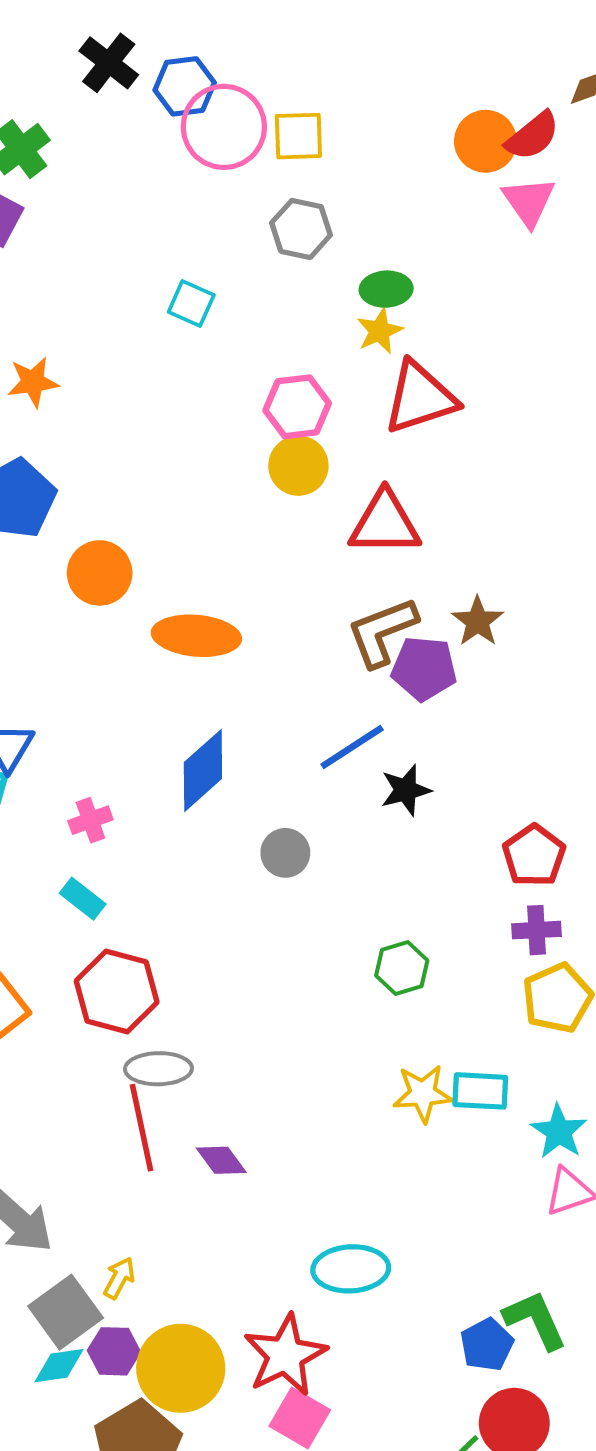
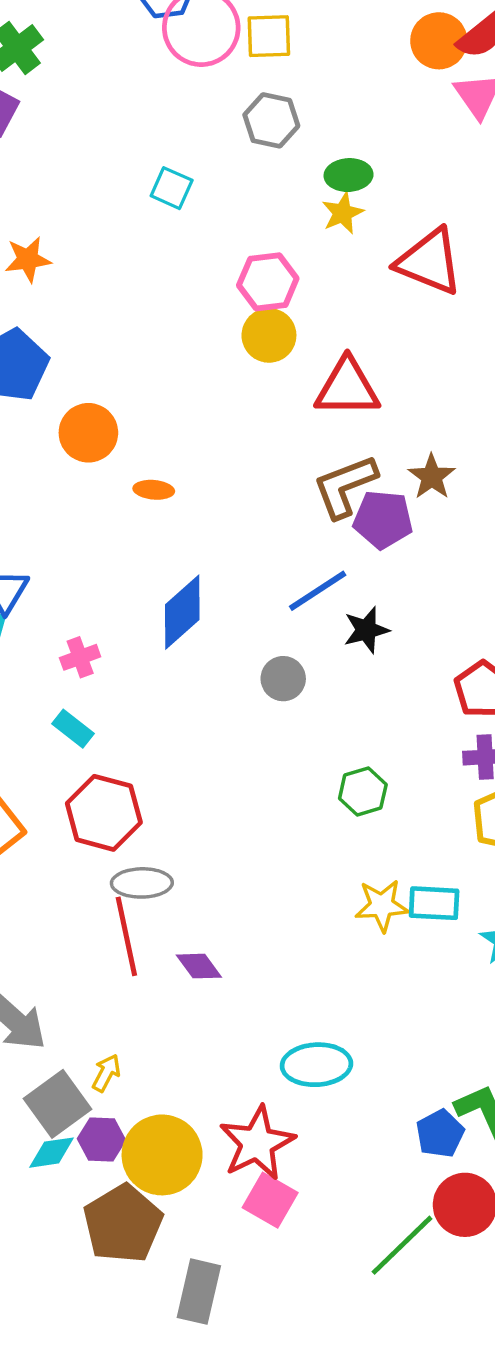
red triangle: (420, 398) -> (429, 262), moved, turned 40
orange ellipse: (196, 636) -> (154, 490), moved, size x0.5
gray circle: (285, 853) -> (283, 679), moved

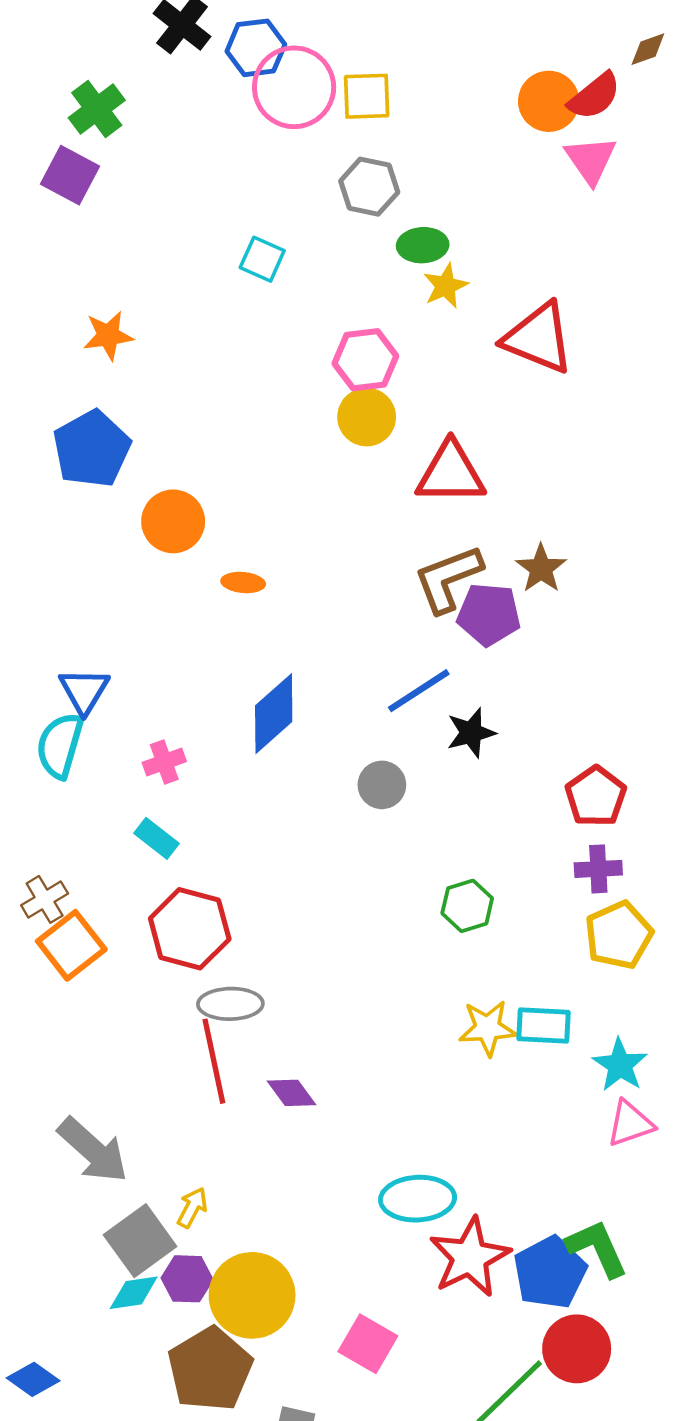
green ellipse: (349, 175) -> (423, 245), moved
blue pentagon: (440, 1134) -> (550, 1272), size x1.4
red star: (257, 1143) -> (470, 1257), moved

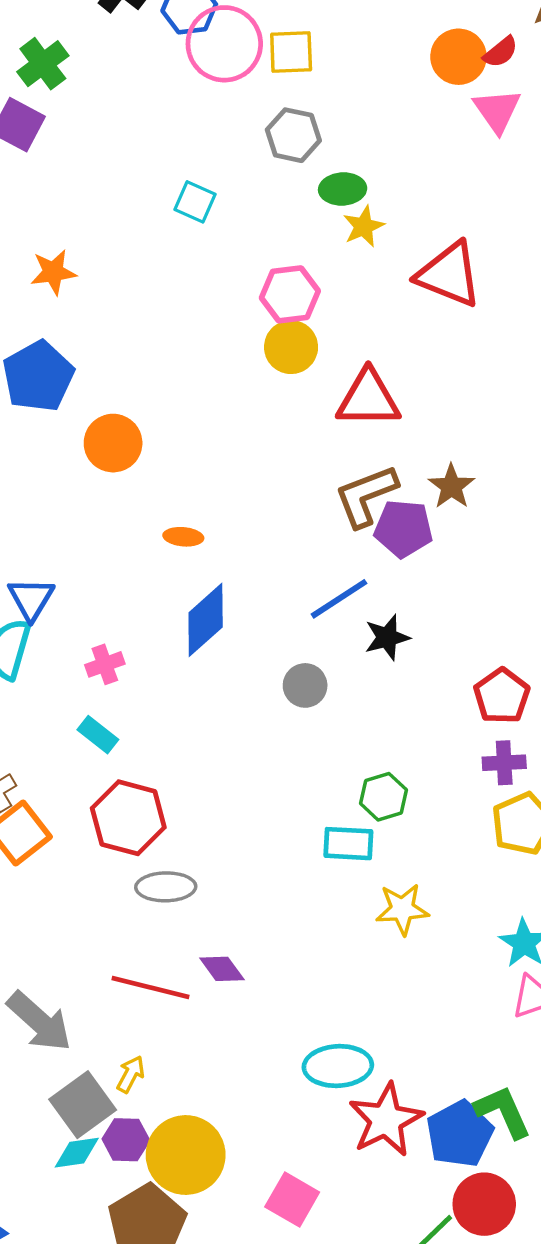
red semicircle: (594, 96) -> (501, 52), size x0.7
orange ellipse: (243, 582) -> (183, 537), moved
cyan rectangle: (544, 1026) -> (348, 844), moved
red line: (214, 1061) -> (151, 988), moved, turned -64

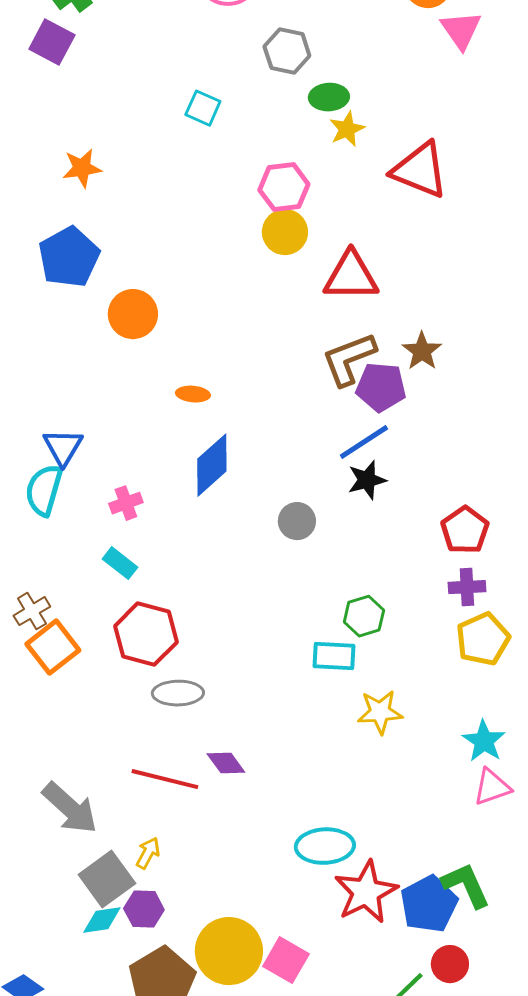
blue line: (339, 599) -> (364, 442), moved
yellow circle: (186, 1155) -> (229, 951), moved
red circle: (484, 1204) -> (450, 964), size x0.7

